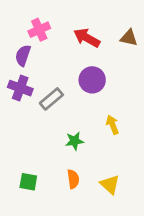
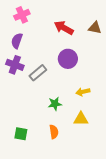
pink cross: (39, 30) -> (22, 15), moved
yellow arrow: (113, 125) -> (83, 92), turned -80
yellow triangle: (110, 184) -> (81, 119), moved, turned -42

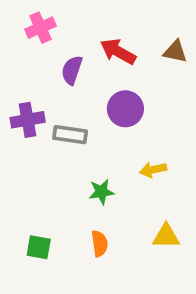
purple semicircle: (17, 41) -> (72, 70), moved
purple cross: (15, 65) -> (28, 120), turned -30
gray rectangle: (38, 73) -> (70, 135), turned 48
yellow triangle: (81, 119) -> (166, 236), moved

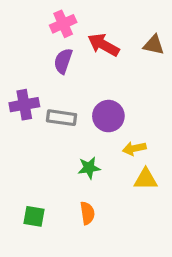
pink cross: (41, 28) -> (63, 24), moved
purple circle: (125, 109) -> (108, 116), moved
yellow triangle: (166, 236) -> (146, 179), moved

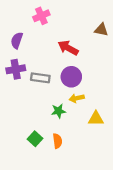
red arrow: (104, 45) -> (68, 48), moved
purple semicircle: (63, 61) -> (17, 40), moved
yellow arrow: (134, 148) -> (77, 98), moved
green square: (34, 216) -> (35, 139), moved, turned 32

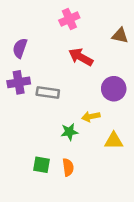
pink cross: (41, 16) -> (69, 19), moved
purple circle: (71, 77) -> (114, 89), moved
green square: (35, 139) -> (41, 165), turned -32

